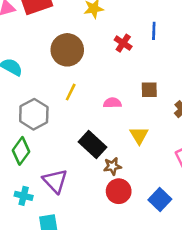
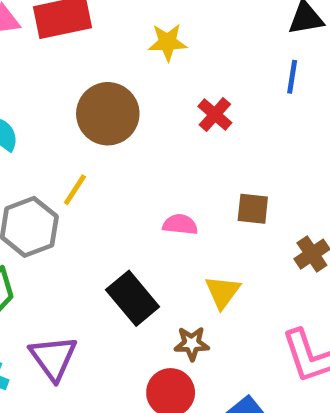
blue line: (154, 31) -> (292, 77), moved
yellow line: (71, 92) -> (75, 190), moved
brown star: (112, 166) -> (192, 344), moved

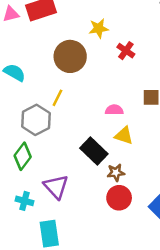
yellow star: (168, 42) -> (99, 28), moved
yellow triangle: (223, 292) -> (124, 136), moved, turned -42
brown star: (192, 344) -> (116, 173), moved

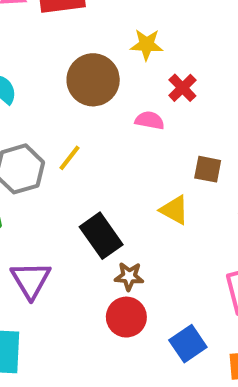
yellow line: (58, 98) -> (69, 158), moved
pink semicircle: (114, 110) -> (150, 120), moved
yellow triangle: (124, 136) -> (174, 210), moved

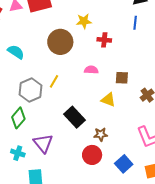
red cross: (182, 88) -> (104, 40), turned -32
pink semicircle: (150, 120) -> (91, 70), moved
brown star: (129, 276) -> (101, 134), moved

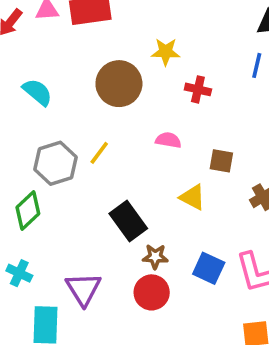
brown star: (101, 134) -> (155, 257), moved
purple triangle: (43, 143) -> (83, 289), moved
blue square: (124, 164) -> (209, 268), moved, turned -30

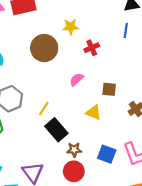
red cross: (198, 89) -> (92, 48), turned -32
pink semicircle: (168, 140) -> (76, 79), turned -48
yellow line: (99, 153) -> (44, 109), moved

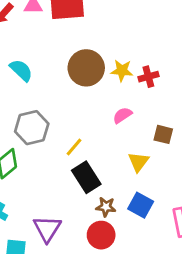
yellow star: (71, 27) -> (122, 71), moved
yellow triangle: (94, 112) -> (138, 162), turned 35
blue square: (107, 154) -> (141, 205), moved

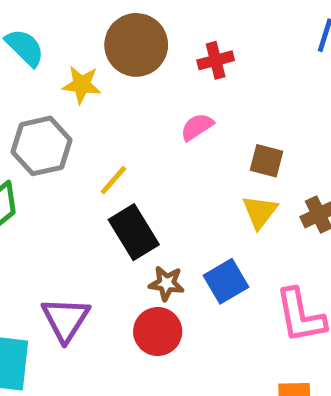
yellow star: (122, 71) -> (82, 85), moved
red cross: (148, 77) -> (216, 60), moved
yellow triangle: (138, 162) -> (260, 212), moved
blue square: (141, 205) -> (226, 281), turned 30

